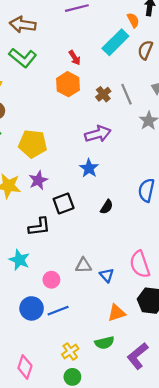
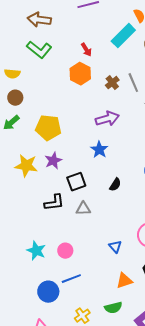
cyan star: (19, 260) -> (36, 251), moved
gray triangle: (83, 265) -> (83, 209), moved
blue circle: (32, 308) -> (48, 292), moved

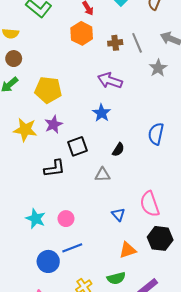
brown cross: (112, 83) -> (115, 43), turned 32
purple arrow: (107, 119) -> (110, 81), turned -145
gray triangle: (83, 209) -> (103, 175), moved

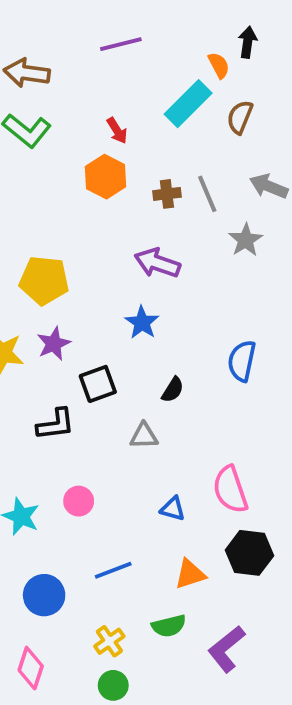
blue triangle: (118, 214) -> (173, 509), turned -32
pink circle: (66, 219) -> (79, 501), moved
blue line: (72, 248) -> (113, 570), moved

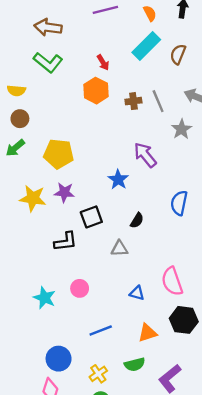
orange semicircle: (219, 65) -> (150, 13), moved
purple arrow: (157, 263) -> (145, 155), moved, turned 32
purple star: (54, 344) -> (64, 192), turned 30
blue circle: (44, 595) -> (59, 359), moved

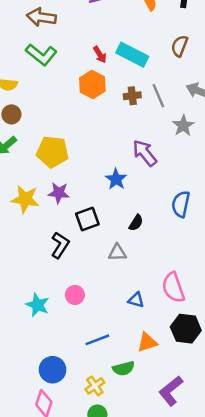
cyan rectangle: (146, 46) -> (132, 55), moved, turned 72
black L-shape: (66, 242) -> (60, 245), turned -50
green semicircle: (135, 364) -> (124, 368), moved

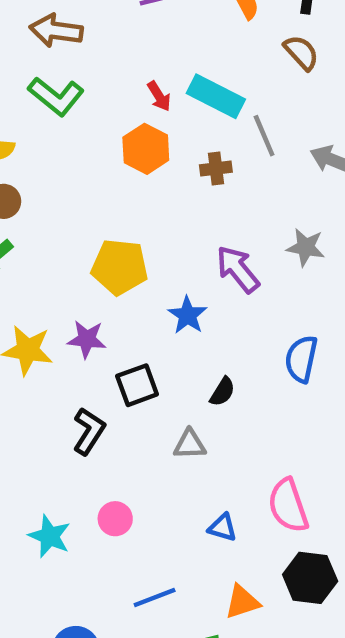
brown semicircle: (180, 46) -> (301, 53), moved, turned 115
gray line: (158, 96) -> (264, 136), moved
gray star: (183, 126) -> (306, 247), moved, turned -30
yellow pentagon: (53, 152) -> (120, 267), moved

